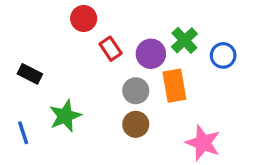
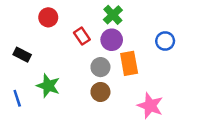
red circle: (84, 18) -> (48, 17), moved
green cross: (184, 40) -> (113, 15), moved
green star: (65, 116) -> (48, 86), turned -30

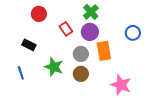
black rectangle: (22, 55) -> (29, 45), moved
green star: (48, 86) -> (54, 67), moved
blue line: (17, 98) -> (21, 73), moved

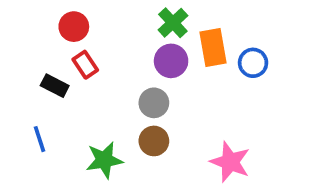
red rectangle: (66, 29) -> (85, 65), moved
orange rectangle: (104, 51) -> (213, 48), moved
green star: (54, 67) -> (104, 160), moved, turned -30

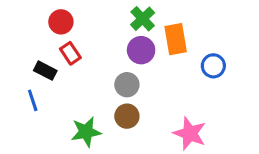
blue circle: (253, 63) -> (213, 66), moved
blue line: (39, 139) -> (33, 100), moved

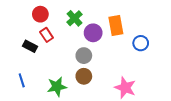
green cross: (143, 19) -> (74, 18), moved
blue line: (33, 100) -> (22, 80), moved

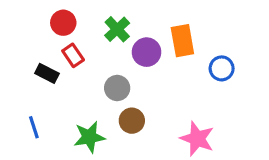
gray circle: (84, 56) -> (117, 88), moved

